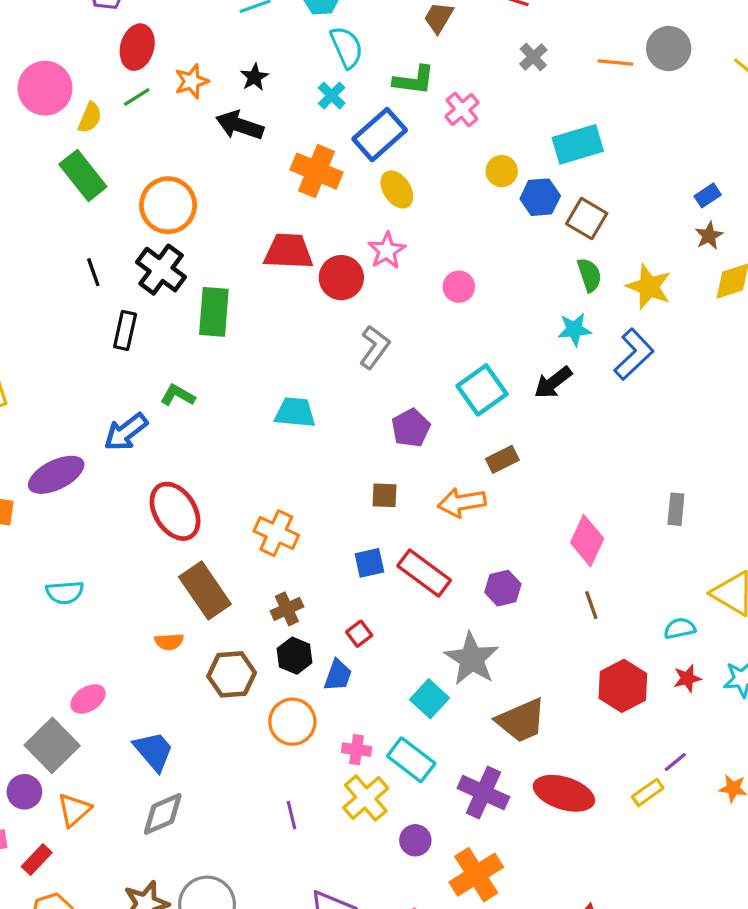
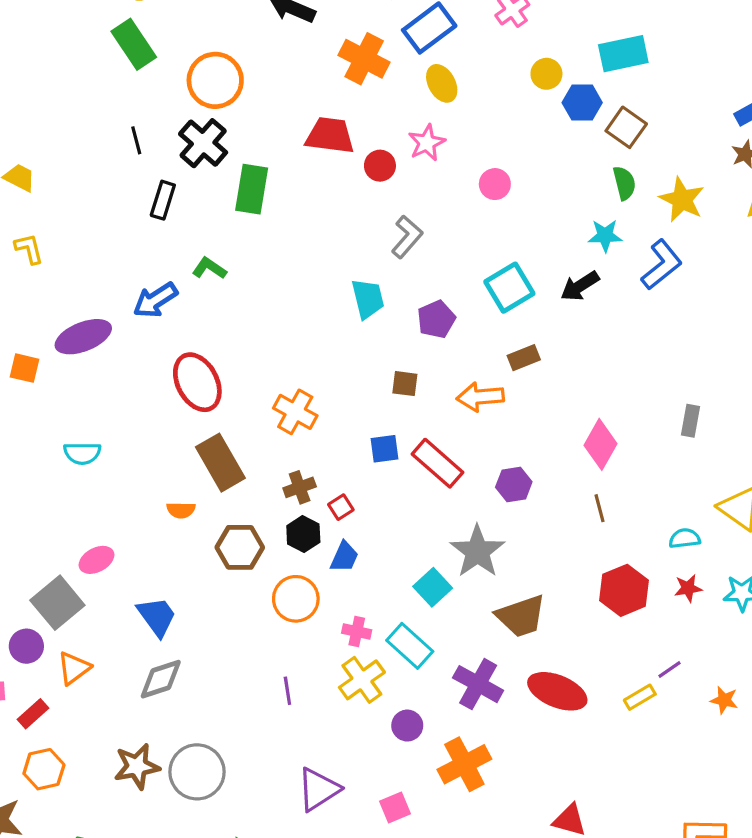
red circle: (341, 278) -> (380, 166), size x0.7
cyan trapezoid: (295, 412) -> (368, 299), moved, turned 66
red square: (359, 634) -> (341, 507), moved

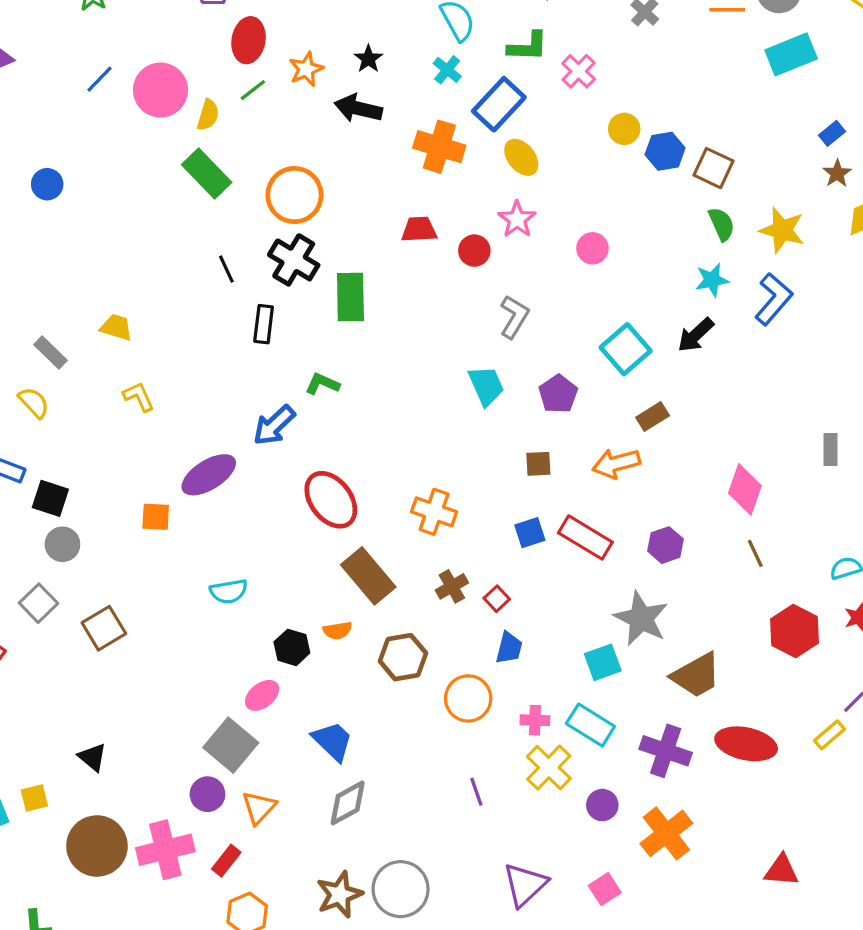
cyan rectangle: (623, 54) -> (791, 54), moved
red trapezoid: (330, 136) -> (419, 229), size x0.7
black hexagon: (303, 534) -> (292, 647), moved
cyan square: (433, 587) -> (603, 662), turned 33

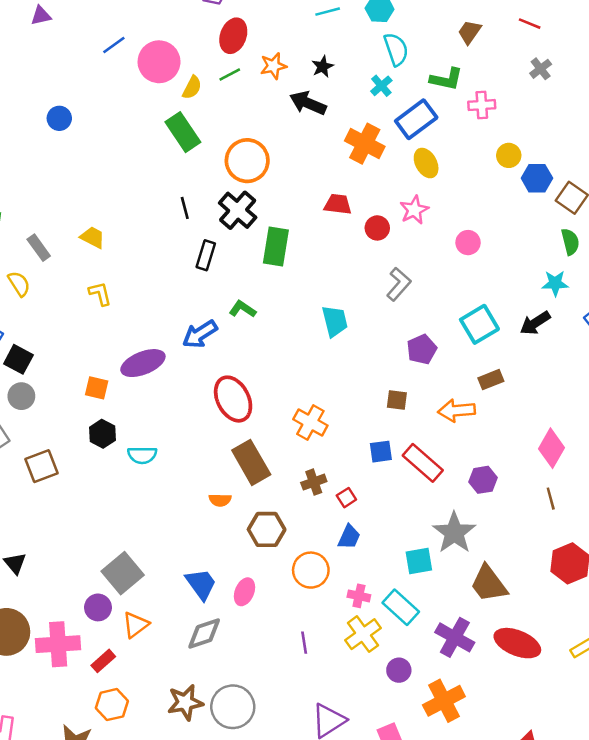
pink cross: (579, 71) -> (482, 105), turned 32
cyan trapezoid: (486, 386) -> (335, 321), moved
black hexagon: (292, 647) -> (102, 434), moved
brown trapezoid: (696, 675) -> (489, 584), turned 72
pink ellipse: (262, 695) -> (244, 592), moved, turned -40

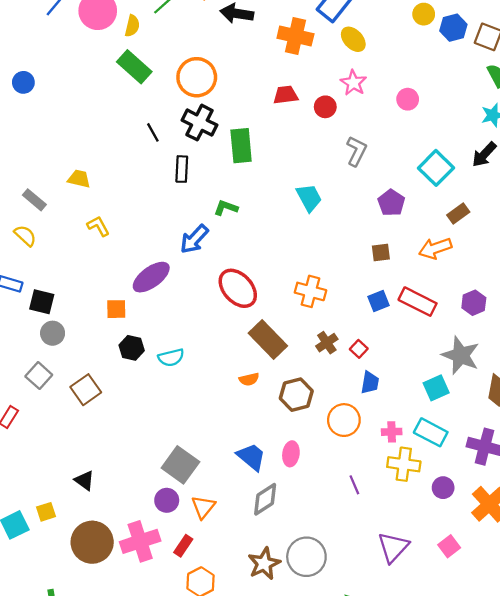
yellow cross: (363, 634) -> (404, 464), turned -32

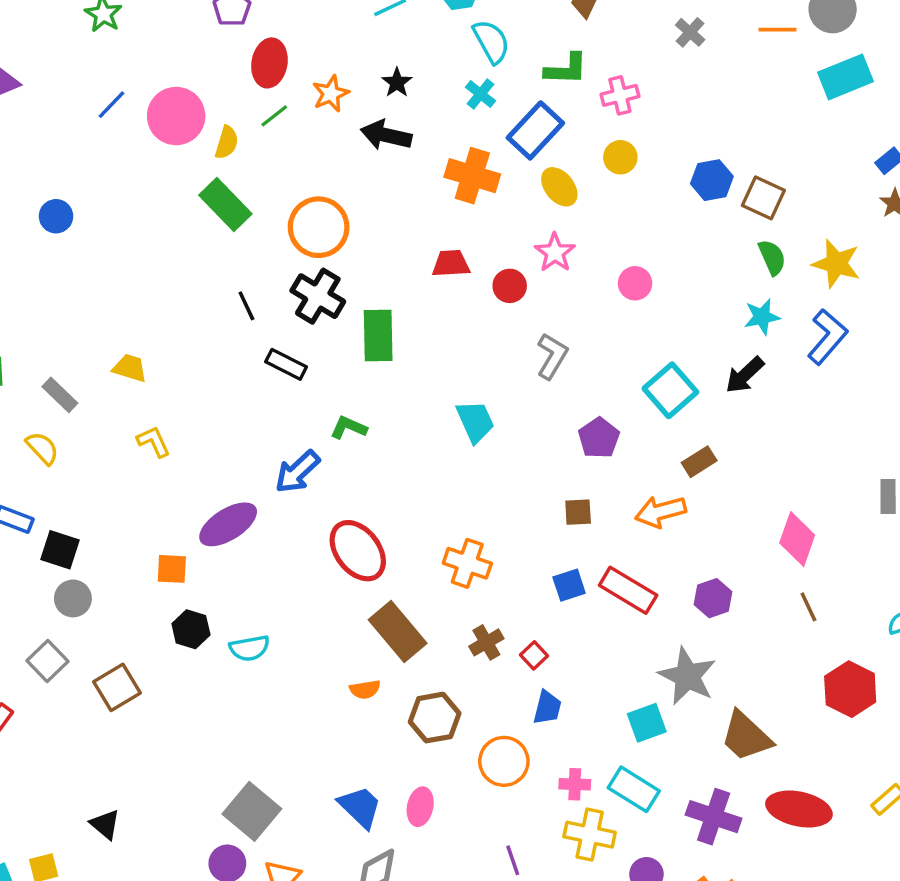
yellow circle: (424, 14) -> (620, 157), moved
black rectangle: (182, 169) -> (286, 364), turned -70

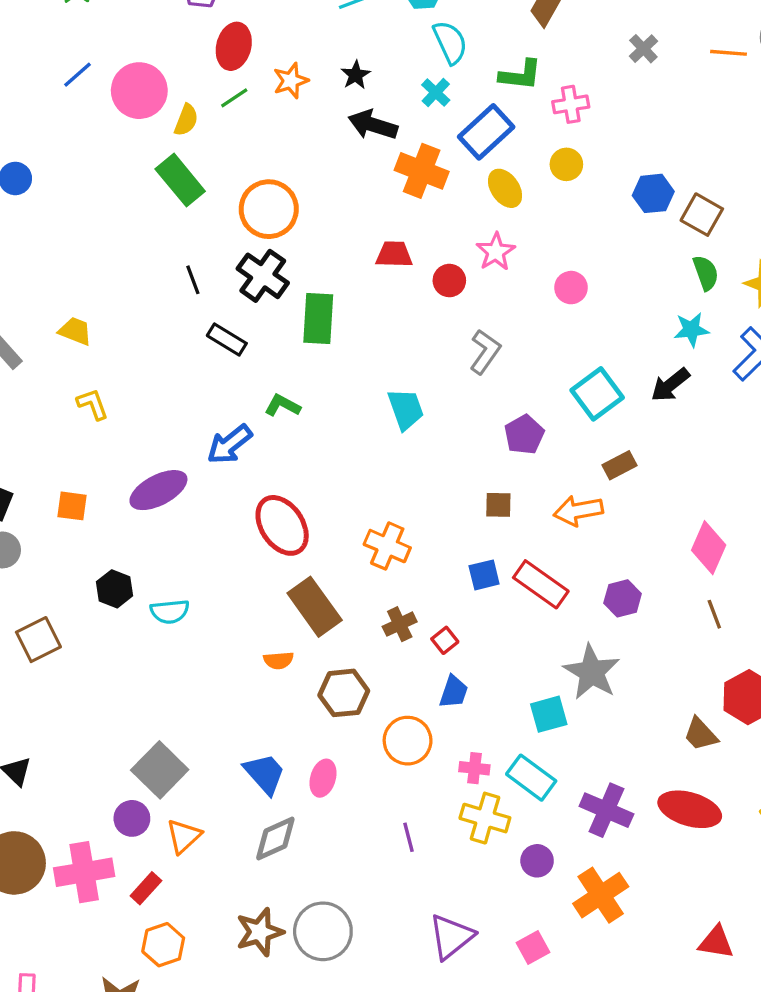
black arrow: (386, 135) -> (373, 125), moved
orange square: (172, 569) -> (72, 506), moved
brown trapezoid: (746, 736) -> (701, 734), moved, size x0.7

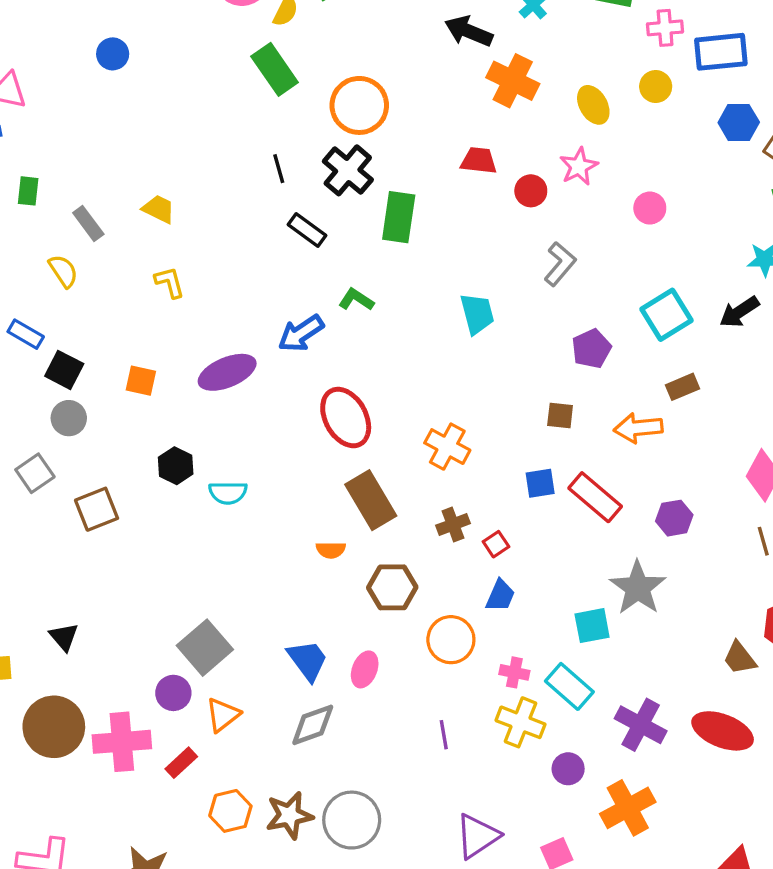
blue rectangle: (486, 132) -> (721, 52), moved, turned 32
orange hexagon: (163, 945) -> (230, 811), moved

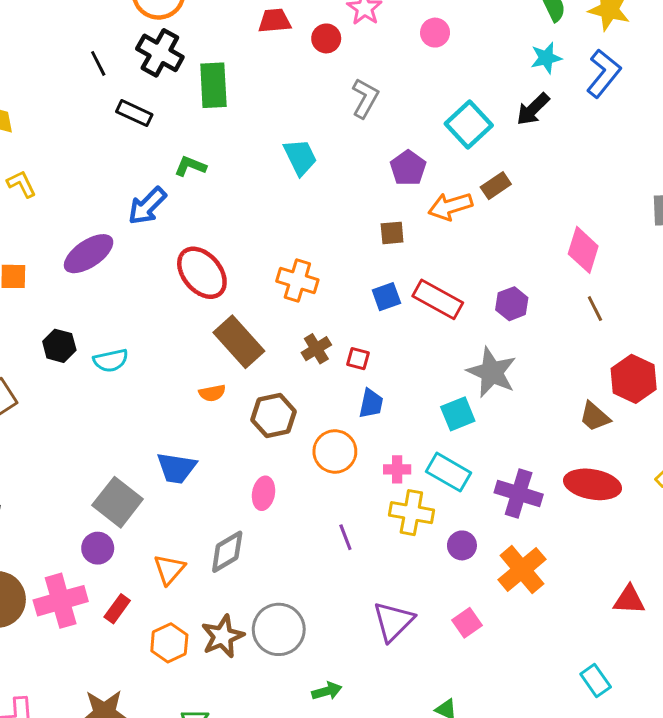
orange arrow: (638, 428) -> (450, 206), moved
red square: (496, 544) -> (358, 359), turned -30
blue trapezoid: (308, 660) -> (176, 468), moved, turned 147
orange triangle: (223, 715) -> (169, 569), moved

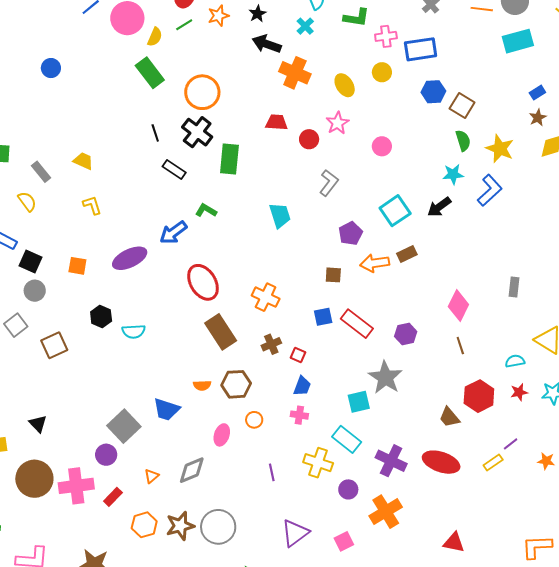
orange semicircle: (212, 393) -> (202, 385), moved
orange circle: (335, 451) -> (254, 420), moved, size x0.6
pink cross: (397, 469) -> (299, 415), moved
orange triangle: (169, 569) -> (152, 476), size x0.7

